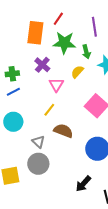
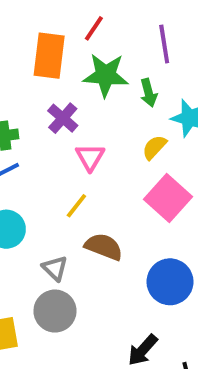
yellow semicircle: (77, 72) -> (154, 147), moved

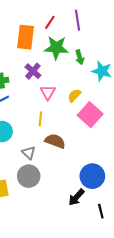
purple line: (164, 44) -> (77, 20), moved
yellow semicircle: (154, 147) -> (74, 95), moved
yellow line: (76, 206) -> (40, 119), turned -32
blue circle: (170, 282) -> (92, 176), moved

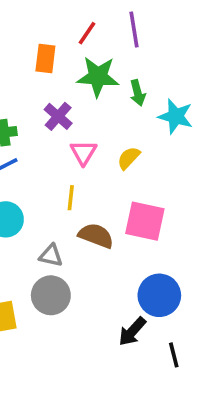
orange rectangle: (25, 37) -> (45, 58), size x0.7
pink square: (90, 115) -> (145, 221), moved, turned -30
gray triangle: (29, 153) -> (51, 256), turned -32

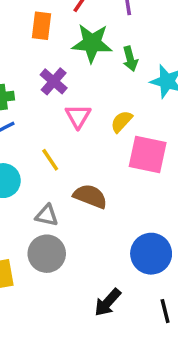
yellow line: (71, 198) -> (50, 160), moved, turned -40
pink square: (145, 221) -> (148, 154), moved
black arrow: (132, 331) -> (108, 302), moved

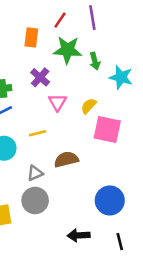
yellow line: (50, 160) -> (38, 133), turned -70
brown semicircle: (90, 196) -> (66, 159), turned -35
gray triangle: (47, 215) -> (35, 173), turned -35
black arrow: (108, 302) -> (79, 235), turned 45

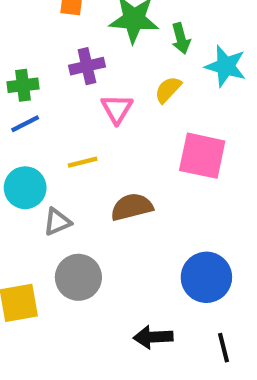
purple cross: (40, 77) -> (87, 66), turned 36
yellow semicircle: (89, 106) -> (168, 90), moved
gray triangle: (35, 173) -> (57, 222), moved

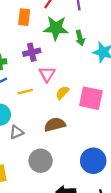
yellow semicircle: (168, 90) -> (62, 93), moved
yellow line: (83, 162) -> (25, 92), moved
gray circle: (78, 277) -> (41, 161), moved

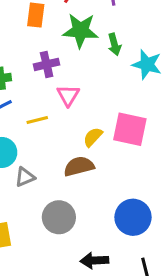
yellow semicircle: (62, 93) -> (93, 137), moved

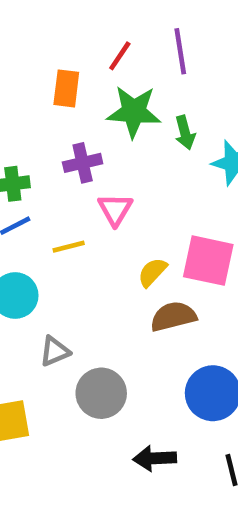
brown semicircle: (79, 166) -> (173, 316), moved
gray triangle: (25, 177) -> (55, 351), moved

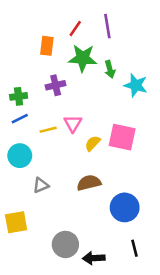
pink triangle: (115, 209) -> (73, 124), moved
brown semicircle: (173, 316) -> (89, 183), moved
gray circle: (101, 393) -> (65, 244), moved
black arrow: (155, 458) -> (94, 258), moved

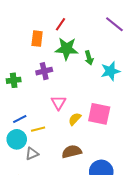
purple line: (107, 26) -> (114, 24), moved, turned -42
cyan star: (136, 85) -> (110, 71), turned -30
blue line: (20, 119) -> (20, 119), moved
yellow line: (48, 130) -> (38, 129), moved
cyan circle: (20, 156) -> (17, 139), moved

